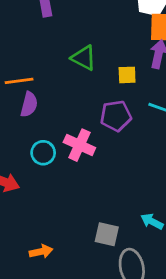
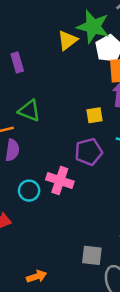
green triangle: (84, 58) -> (29, 111), moved

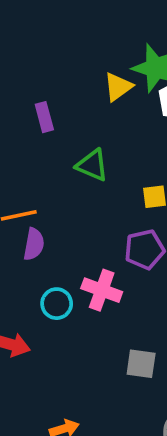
green triangle: (29, 111) -> (92, 165), moved
gray square: (92, 255) -> (141, 364), moved

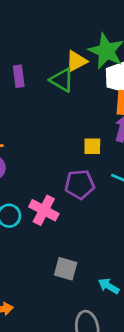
green triangle: (92, 165) -> (62, 80), moved

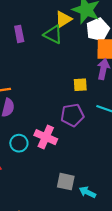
cyan arrow: (109, 286) -> (87, 192), moved

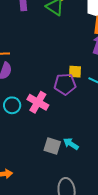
yellow square: (80, 85) -> (75, 72), moved
cyan arrow: (87, 192) -> (71, 144), moved

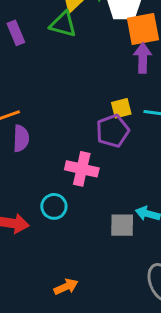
cyan circle: (12, 105) -> (54, 206), moved

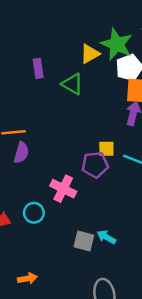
green triangle: (63, 24) -> (72, 84), moved

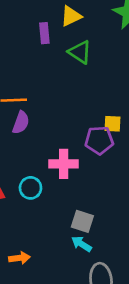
yellow triangle: (90, 54) -> (71, 16), moved
pink cross: (63, 189) -> (64, 164), turned -30
cyan arrow: (106, 237) -> (81, 244), moved

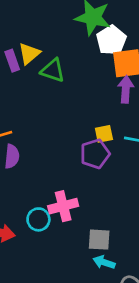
yellow triangle: (71, 16) -> (29, 54), moved
pink cross: (64, 164) -> (63, 206), moved

